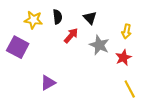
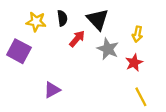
black triangle: (90, 18) -> (98, 19), size x1.5

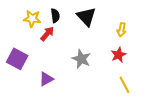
red arrow: (77, 39) -> (47, 34), moved
gray star: (108, 49) -> (81, 59), moved
purple square: (19, 51) -> (17, 59), moved

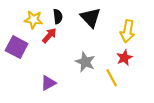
yellow arrow: (121, 30) -> (127, 31), size x1.5
purple square: (17, 59) -> (17, 47), moved
yellow line: (125, 85) -> (112, 78), moved

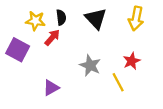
yellow arrow: (127, 31) -> (136, 19), moved

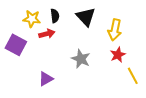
yellow arrow: (136, 19) -> (115, 30), moved
red arrow: (52, 38) -> (47, 34), turned 35
yellow line: (118, 82) -> (133, 76), moved

